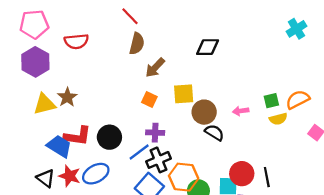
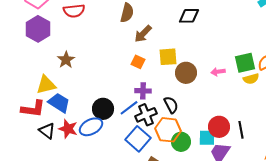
green square: (271, 101) -> (245, 63), size x1.5
yellow triangle: (44, 104) -> (46, 85), moved
black semicircle: (214, 133) -> (171, 105), moved, turned 30
red L-shape: (78, 136) -> (33, 109), moved
black circle: (109, 137) -> (103, 109), moved

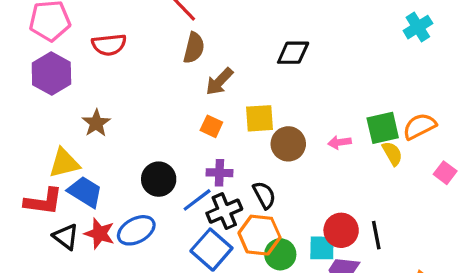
yellow semicircle: (251, 79) -> (392, 153), turned -105
black circle: (103, 109) -> (159, 179), moved

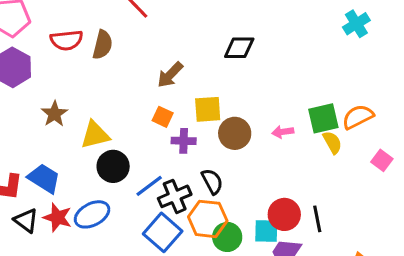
brown semicircle: (194, 48) -> (103, 45), moved
yellow triangle: (64, 163) -> (95, 135), moved
purple cross: (219, 173) -> (184, 141), moved

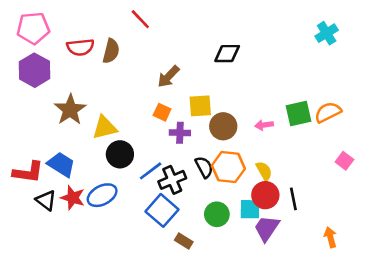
brown star: (55, 114) -> (70, 110), size x1.4
yellow semicircle: (332, 142) -> (264, 171), moved
pink square: (382, 160) -> (344, 161), moved
orange hexagon: (208, 219) -> (228, 167), moved

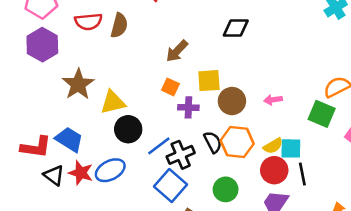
green square: (298, 114) -> (322, 114), moved, turned 36
yellow semicircle: (264, 171) -> (273, 146), turned 90
cyan square: (250, 209) -> (291, 148), moved

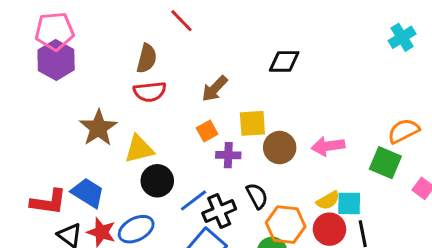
red semicircle: (88, 22) -> (150, 92), moved
purple hexagon: (42, 45) -> (56, 60), moved
orange square: (170, 87) -> (207, 131), turned 36
pink arrow: (273, 100) -> (328, 146), size x1.5
orange hexagon: (237, 142) -> (286, 225), moved

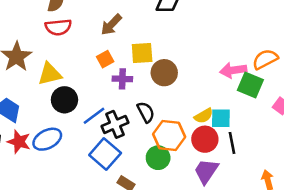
pink arrow: (328, 146) -> (233, 70), moved

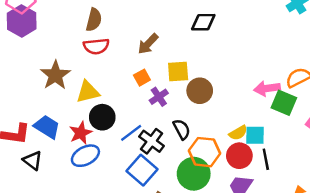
purple cross: (122, 79) -> (159, 97), turned -36
black cross: (115, 124) -> (152, 141), turned -30
red star: (19, 142) -> (81, 133), moved, turned 30
green circle: (158, 158) -> (194, 174), size x1.4

